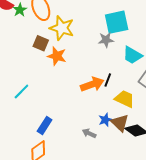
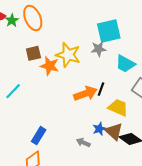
yellow star: (62, 28) -> (68, 55), moved
brown square: (41, 43) -> (33, 53), turned -35
cyan line: (21, 91) -> (13, 91), moved

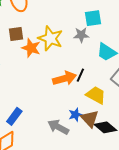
cyan square: (109, 31) -> (93, 18), size x0.7
gray arrow: (83, 143) -> (58, 127), size x1.5

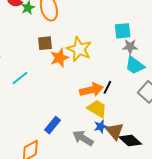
gray star: (81, 35) -> (130, 47), moved
orange star: (31, 48) -> (59, 58), turned 30
yellow trapezoid: (96, 95) -> (97, 109), moved
blue rectangle: (14, 116) -> (53, 125), moved

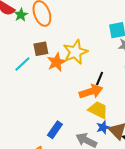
yellow star: (79, 49) -> (75, 52), turned 30
cyan line: (20, 78) -> (22, 64), moved
black line: (107, 87) -> (100, 78), moved

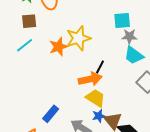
brown square: (41, 49) -> (29, 21), moved

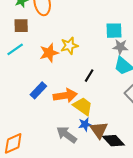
yellow star: (78, 38) -> (69, 46), size x0.7
orange arrow: (90, 79) -> (65, 96), moved
blue rectangle: (51, 114) -> (38, 90), moved

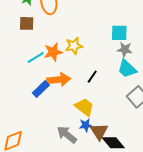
cyan line: (15, 49) -> (36, 57), moved
orange arrow: (65, 96) -> (59, 80), moved

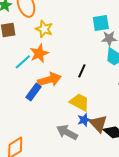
yellow star: (74, 46) -> (44, 29), moved, turned -30

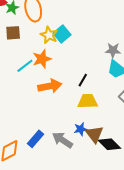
cyan square: (101, 23) -> (62, 34), moved, turned -36
blue rectangle: (33, 92) -> (35, 139), moved
yellow trapezoid: (80, 102) -> (88, 101), moved, turned -35

